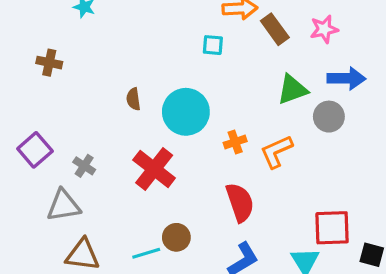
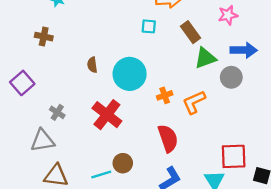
brown rectangle: (275, 29) -> (191, 32), moved
brown cross: (49, 63) -> (44, 37), moved
purple square: (35, 150) -> (22, 83), moved

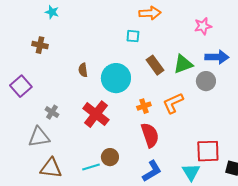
brown rectangle: (191, 32) -> (155, 65), moved
orange cross: (165, 95) -> (144, 106), moved

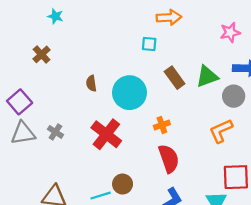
brown cross: (40, 45) -> (42, 54), turned 35
orange L-shape: (173, 103) -> (221, 131), moved
gray triangle: (39, 137) -> (23, 133), moved

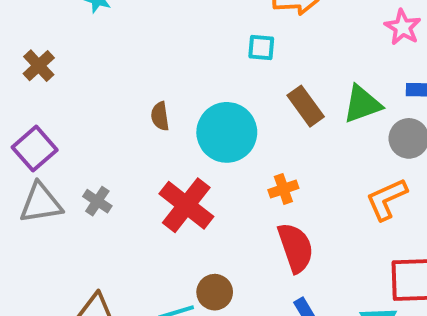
pink star: (230, 32) -> (403, 27), turned -30
brown cross: (42, 54) -> (39, 66), moved

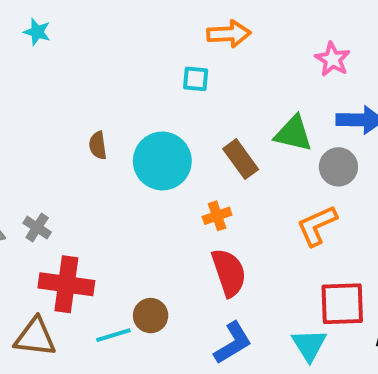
green triangle: (362, 104) -> (293, 134), turned 33
brown rectangle: (306, 106) -> (241, 159), moved
red cross: (186, 205) -> (66, 284), moved, turned -30

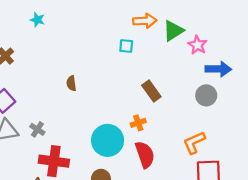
pink star: (333, 59) -> (197, 45), moved
green triangle: (293, 134) -> (173, 31), moved, turned -45
cyan circle: (162, 161) -> (108, 140), moved
orange L-shape: (317, 226) -> (194, 143), moved

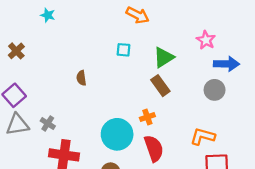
orange arrow: (145, 21) -> (138, 15), moved, turned 30
green triangle: (173, 31) -> (164, 57), moved
cyan square: (126, 46) -> (124, 50), moved
orange L-shape: (194, 143) -> (203, 136), turned 40

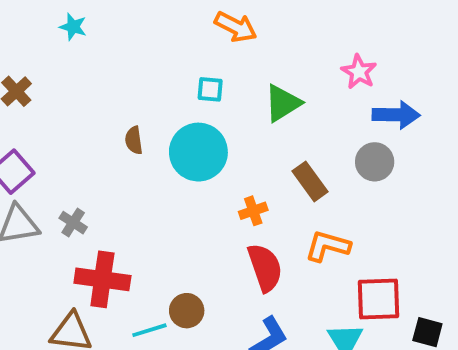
brown rectangle: (160, 86) -> (310, 181), moved
cyan circle: (117, 134) -> (198, 152), moved
orange L-shape: (203, 136) -> (328, 246), moved

